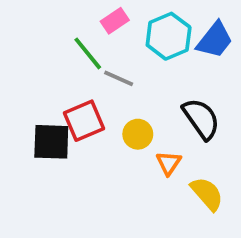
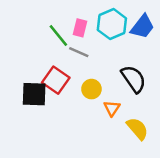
pink rectangle: (115, 21) -> (80, 28), moved, turned -42
red square: (84, 121) -> (56, 80), turned -32

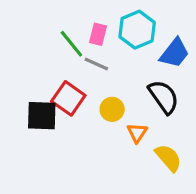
blue trapezoid: (142, 27) -> (175, 53), moved

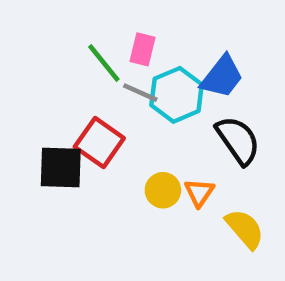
cyan hexagon: (137, 30) -> (177, 95), moved
blue trapezoid: (175, 53) -> (222, 77), moved
yellow circle: (112, 109) -> (163, 190), moved

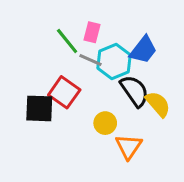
black semicircle: (238, 140) -> (134, 91), moved
orange triangle: (199, 192) -> (129, 147), moved, size x1.4
yellow semicircle: (245, 229) -> (158, 104), moved

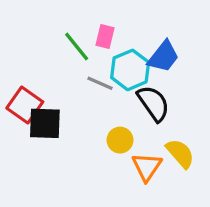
gray line: (91, 60) -> (100, 83), moved
red square: (64, 92) -> (25, 105), moved
yellow semicircle: (158, 104) -> (180, 153), moved

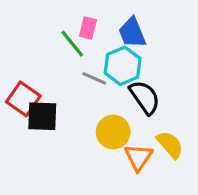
pink rectangle: (105, 36) -> (88, 28), moved
blue trapezoid: (163, 57) -> (132, 33), moved, turned 120
yellow circle: (120, 140) -> (113, 132), size x1.4

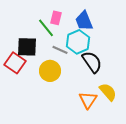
black square: (42, 116) -> (27, 47), moved
yellow circle: (113, 132) -> (50, 71), moved

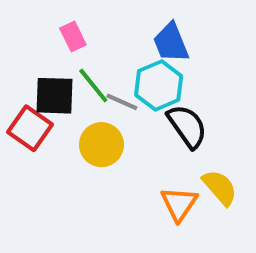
pink rectangle: (56, 18) -> (73, 36), moved, turned -40
green line: (46, 28) -> (93, 85), moved

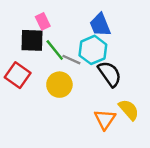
black square: (55, 96) -> (32, 40), moved

